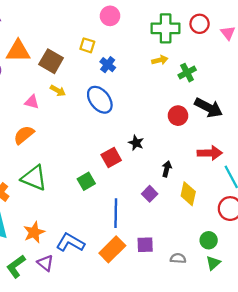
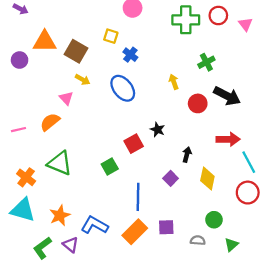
yellow arrow: (160, 60) -> (174, 82), moved, turned -96
pink triangle: (32, 102) -> (66, 98), moved, turned 32
green circle: (209, 240) -> (214, 220), moved

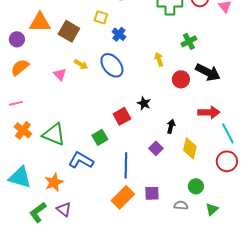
yellow arrow: (83, 80) -> (81, 64), moved
orange semicircle: (50, 122) -> (20, 67), moved
orange cross: (26, 177) -> (23, 130), moved
blue L-shape: (95, 225) -> (81, 160), moved

